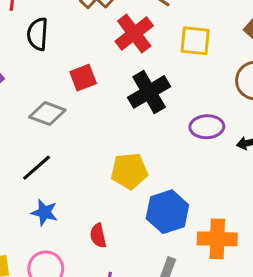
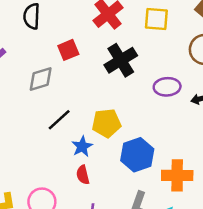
gray diamond: (47, 113) -> (41, 79), turned -36
black line: (37, 168) -> (59, 120), moved
blue star: (44, 212) -> (82, 146), moved, turned 30

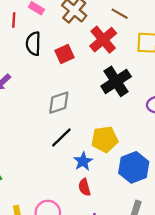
red square: (68, 50) -> (65, 54), moved
gray diamond: (41, 79) -> (59, 103), moved

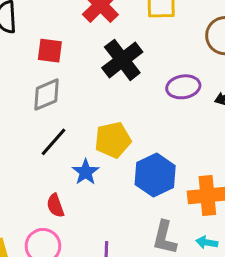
red square: (65, 54) -> (50, 51), moved, turned 36
red semicircle: (84, 187) -> (55, 206), moved

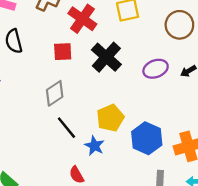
red square: (50, 51) -> (63, 52), moved
black line: (54, 142) -> (66, 128), turned -70

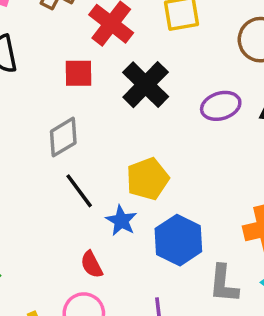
blue hexagon: (147, 138) -> (178, 240), moved

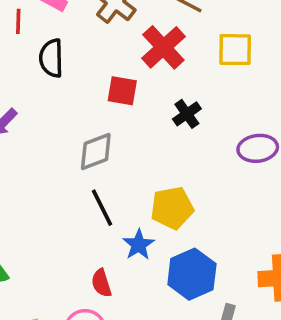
black cross: (146, 85) -> (187, 114), size x0.6

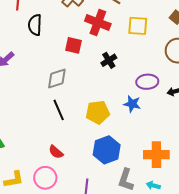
red cross: (163, 47) -> (98, 22), turned -30
blue star: (139, 245) -> (132, 104), moved, turned -30
red semicircle: (101, 283) -> (56, 152), turned -35

